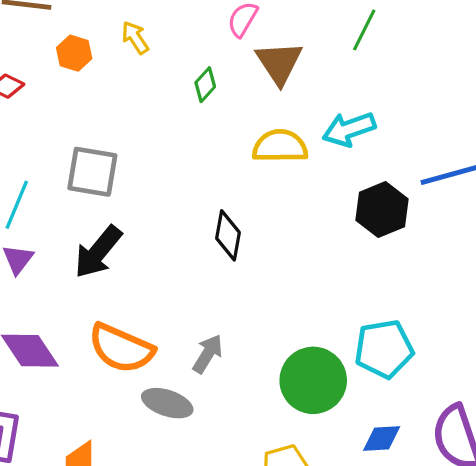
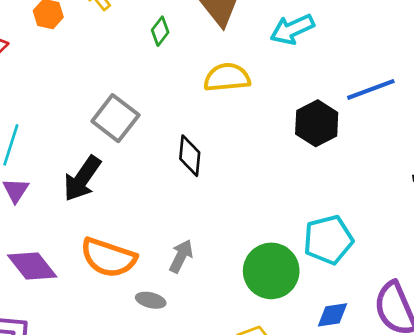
cyan arrow: (349, 129) -> (292, 29), moved
gray square: (92, 172) -> (115, 118), moved, turned 33
gray ellipse: (167, 403) -> (151, 300), size x0.7

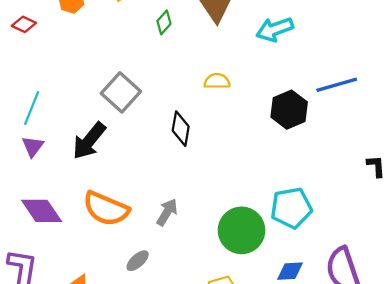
yellow semicircle: (227, 77) -> (217, 81), moved, size x0.7
gray ellipse: (151, 300) -> (138, 261), moved, turned -60

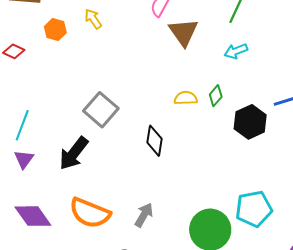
green diamond: (164, 22) -> (216, 96), moved
cyan arrow: (275, 29) -> (236, 51), size x0.7

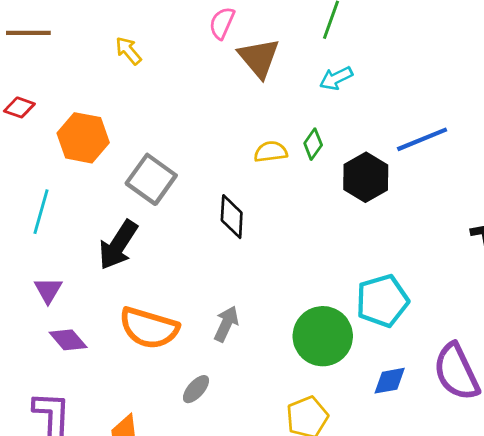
orange hexagon: (55, 30) -> (83, 138), moved, size x1.6
purple triangle: (24, 159) -> (48, 290), moved
purple diamond: (33, 216) -> (68, 340), size x0.7

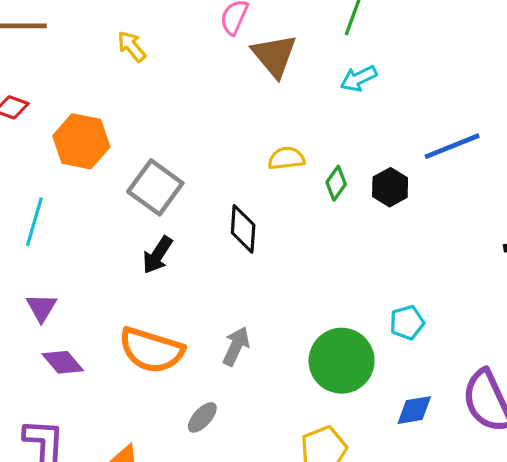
green diamond: (313, 144) -> (336, 183), moved
black hexagon: (366, 177) -> (390, 187), size x0.7
black arrow: (118, 245) -> (157, 255), moved, size x0.7
cyan pentagon: (382, 301) -> (407, 323), size x0.6

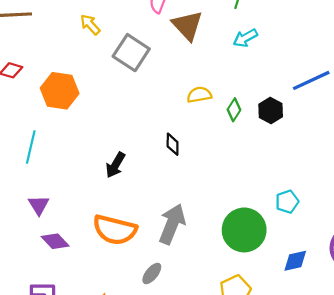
gray square: (155, 187) -> (131, 53), moved
black diamond: (243, 229) -> (173, 144), size x0.7
gray arrow: (236, 346) -> (172, 224), size x1.5

